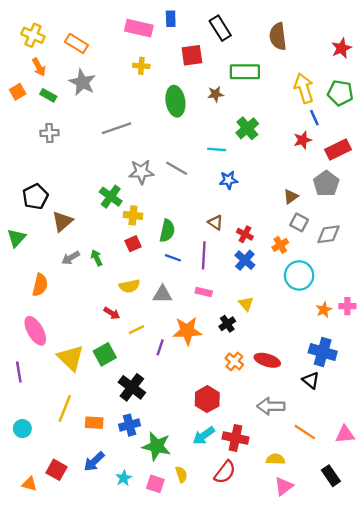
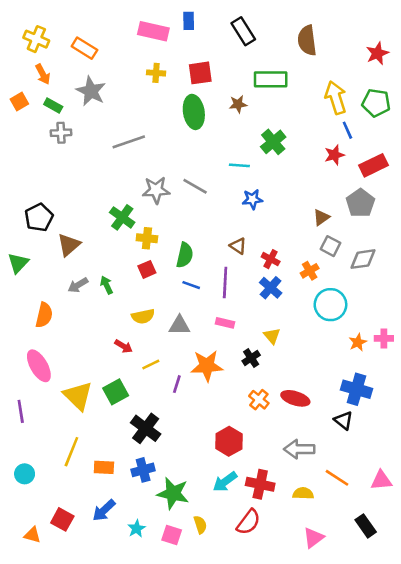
red square: (192, 55) -> (200, 73), moved
gray cross: (49, 133) -> (61, 133), moved
yellow semicircle: (276, 459) -> (303, 493), moved

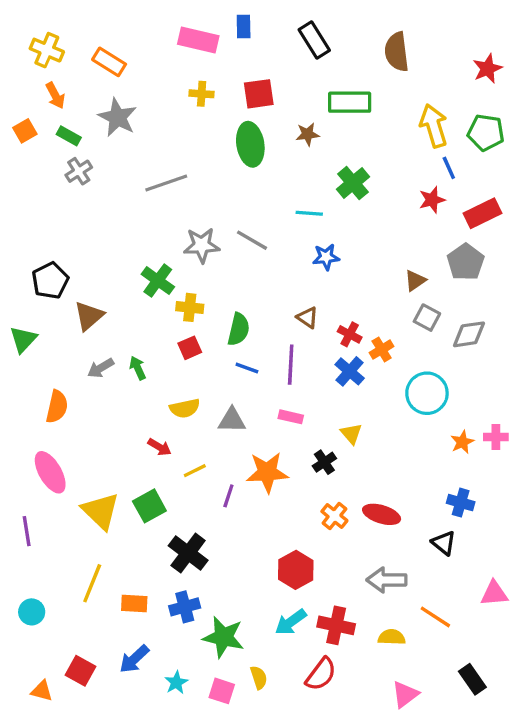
gray cross: (61, 133) -> (79, 171), turned -30
orange cross: (310, 271) -> (382, 350), moved
blue cross: (357, 389) -> (461, 503), size x0.7
pink triangle: (381, 480) -> (494, 593), moved

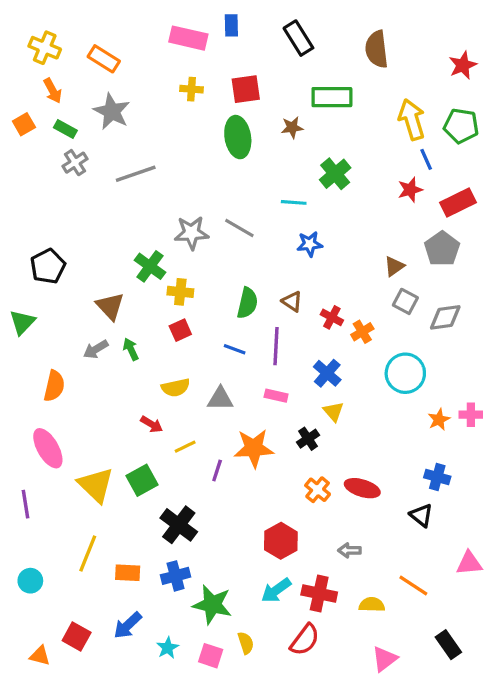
gray line: (166, 183) -> (136, 174), moved
brown triangle: (89, 316) -> (110, 306), moved, turned -32
green semicircle: (239, 329) -> (247, 303), moved
blue cross: (350, 371) -> (327, 373), moved
gray arrow: (387, 580) -> (349, 550), moved, size x0.6

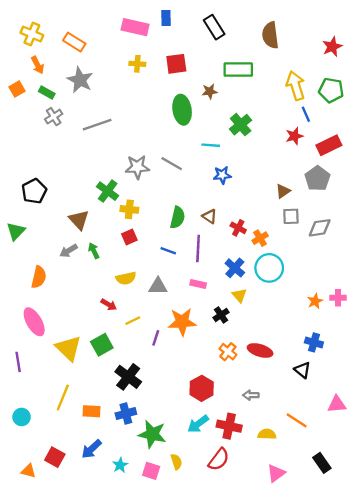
green ellipse: (238, 137) -> (182, 110), moved
gray square: (405, 301) -> (291, 216), turned -30
cyan circle: (405, 373) -> (269, 268), moved

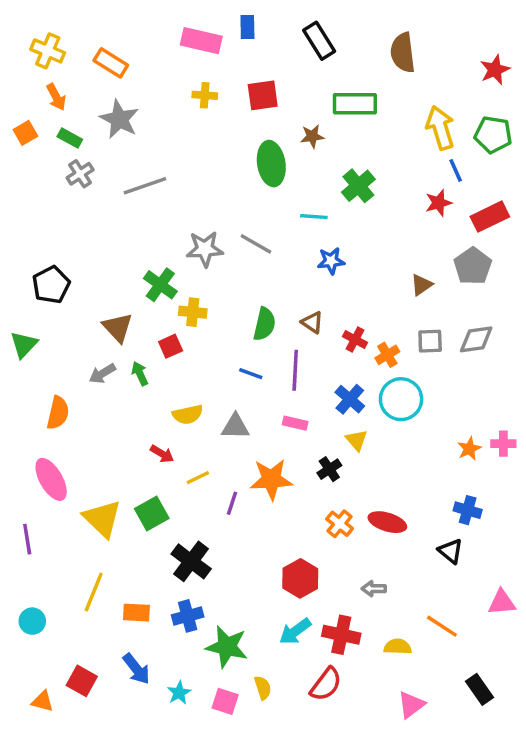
gray square: (291, 216) -> (430, 341), moved
red square: (129, 237) -> (171, 346), moved
blue arrow: (91, 449) -> (136, 669), turned -85

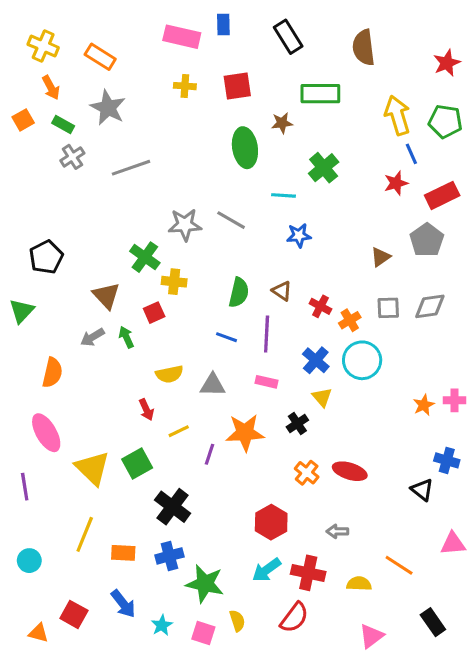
red arrow: (162, 454) -> (146, 410), turned 35
blue cross: (468, 510) -> (447, 460), moved
black triangle: (451, 551) -> (422, 490), moved

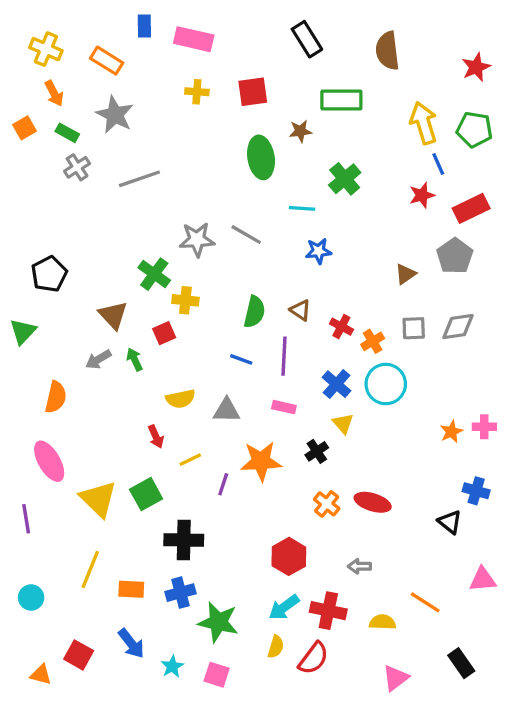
blue rectangle: (223, 24) -> (144, 26), moved
black cross: (173, 507) -> (184, 540), turned -36
yellow semicircle: (237, 621) -> (276, 647), moved, turned 35

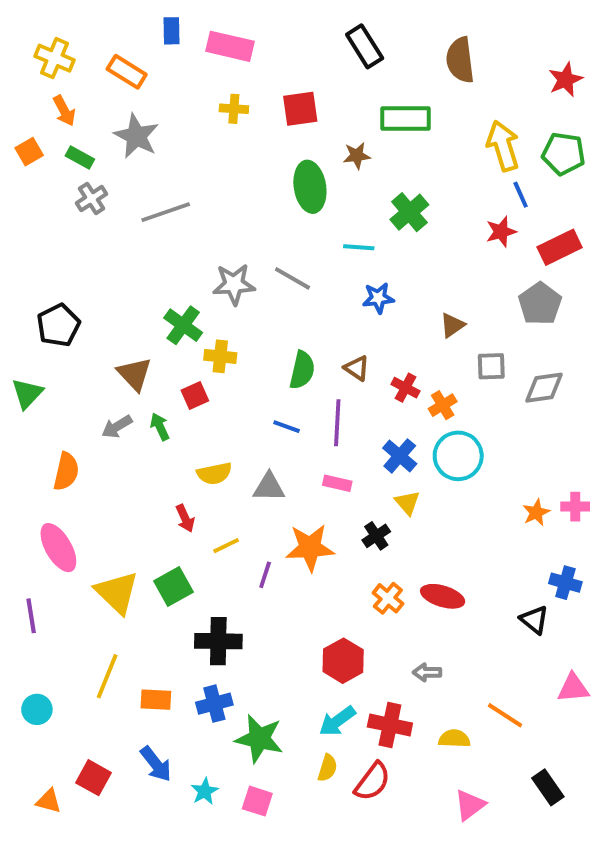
brown triangle: (405, 274) -> (452, 325), moved
gray square: (414, 328) -> (491, 366), moved

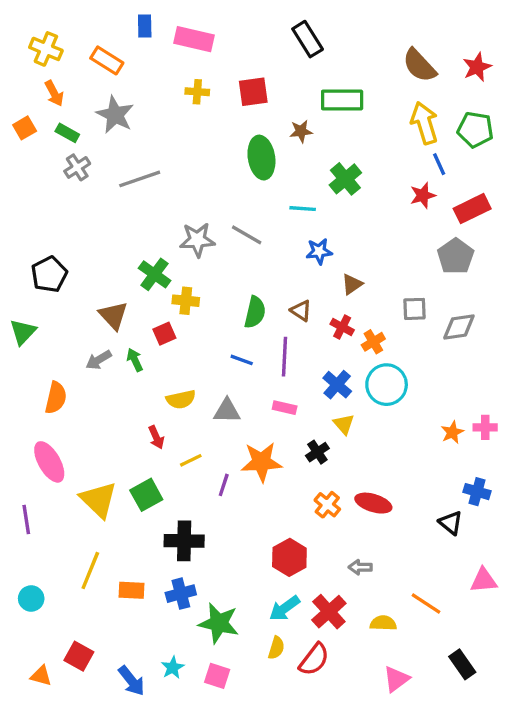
brown semicircle: (460, 60) -> (419, 65), moved, turned -36
brown triangle: (452, 325) -> (352, 284), moved
red cross: (390, 725) -> (329, 612), turned 36
blue arrow: (156, 764) -> (132, 681), moved

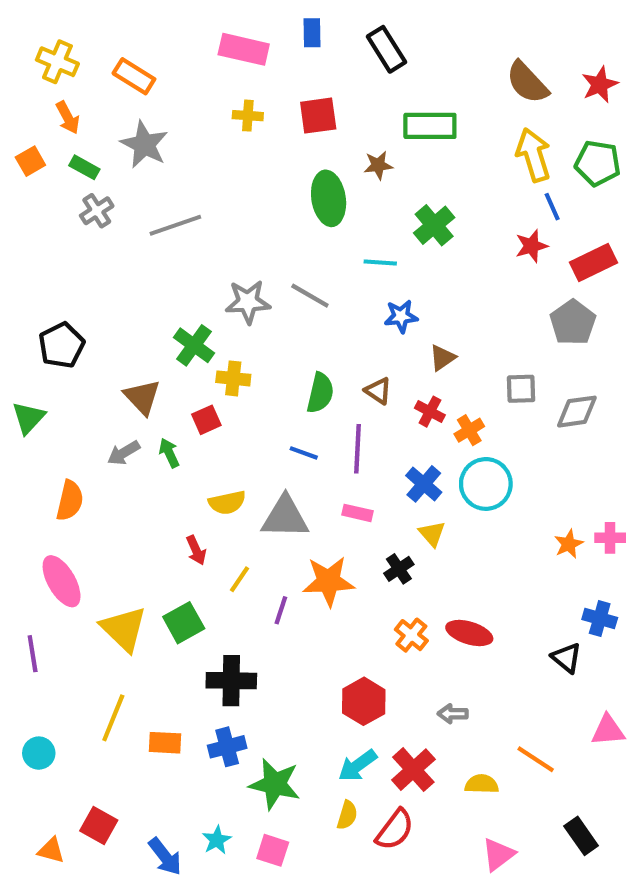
blue rectangle: (145, 26) -> (312, 33), moved
gray triangle: (227, 411) -> (285, 517), size x1.4
yellow line: (191, 460) -> (240, 579), turned -30

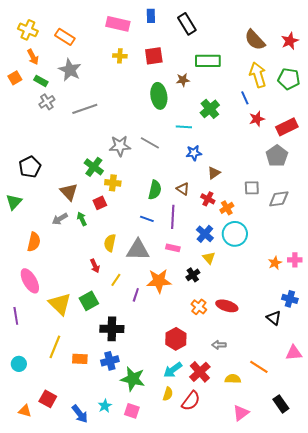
blue line: (552, 207) -> (245, 98), moved
yellow semicircle: (227, 503) -> (110, 243), turned 114

